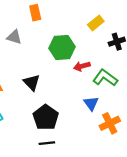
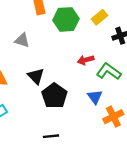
gray triangle: (14, 37) -> (22, 40), moved
green hexagon: (62, 48) -> (66, 19), moved
black pentagon: (46, 117) -> (54, 96), moved

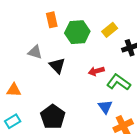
black triangle: (36, 76) -> (57, 66), moved
black pentagon: (54, 96) -> (53, 117), moved

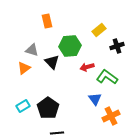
green hexagon: (77, 32) -> (70, 46), moved
orange triangle: (14, 90) -> (24, 68), moved, turned -40
cyan rectangle: (13, 121) -> (23, 106), moved

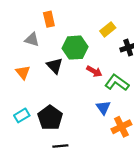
gray triangle: (32, 50) -> (32, 40), moved
red arrow: (87, 67) -> (94, 71), turned -136
orange triangle: (24, 68) -> (23, 72), turned -32

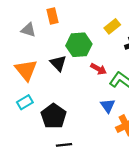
gray triangle: (32, 40) -> (28, 30), moved
orange triangle: (23, 72) -> (26, 70), size x1.5
cyan rectangle: (22, 115) -> (25, 102), moved

